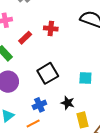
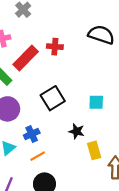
red rectangle: (25, 38) -> (26, 58), size x1.6
blue cross: (39, 105) -> (32, 134), moved

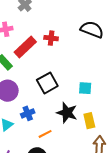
black star: (77, 131) -> (67, 113), size x1.5
yellow rectangle: (94, 150) -> (89, 121), moved
orange line: (38, 156) -> (45, 134), moved

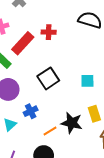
black star: (67, 113) -> (72, 123), moved

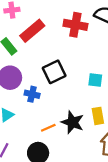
red cross: (49, 32) -> (75, 25), moved, size x1.5
blue cross: (31, 111) -> (32, 94), moved, turned 32

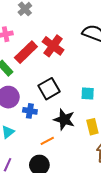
red cross: (75, 25) -> (53, 46), moved, turned 30
black star: (72, 122) -> (64, 120), moved

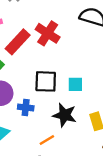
black square: (49, 89) -> (46, 81), turned 35
cyan square: (88, 93) -> (75, 84), moved

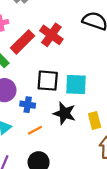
cyan square: (75, 84) -> (76, 84), size x1.5
orange line: (47, 140) -> (35, 130), moved

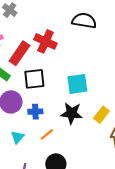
black square: (48, 81) -> (34, 79), moved
yellow rectangle: (95, 121) -> (101, 115), turned 63

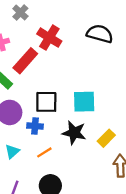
red cross: (45, 41) -> (49, 38), moved
black square: (34, 79) -> (46, 102), moved

